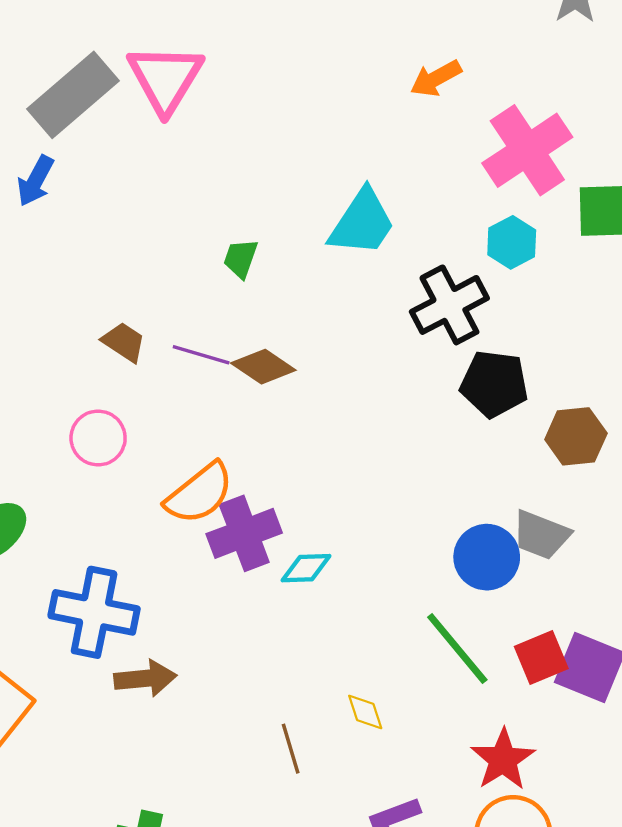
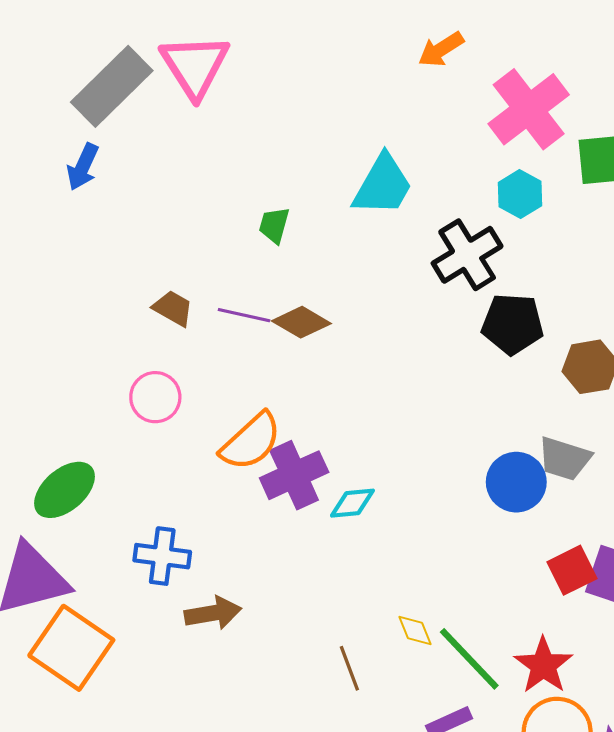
blue cross: (94, 612) -> (162, 556), size x0.7
green line: (457, 649) -> (469, 659), moved

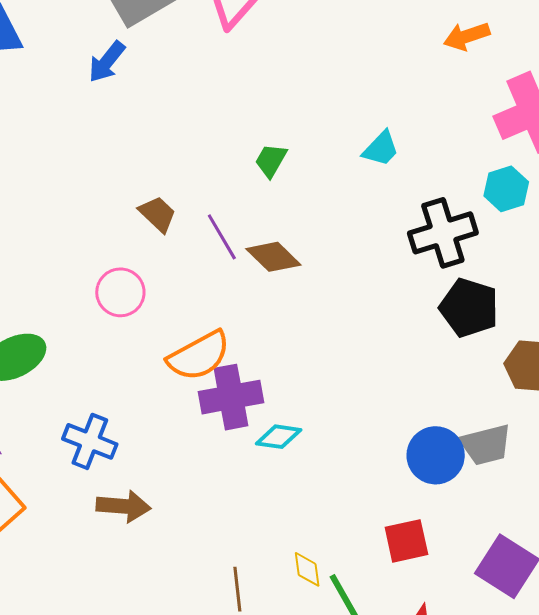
cyan trapezoid: (383, 185) -> (381, 149), size x0.6
purple line: (244, 315) -> (222, 237), turned 33
gray trapezoid: (564, 459) -> (486, 445), turned -46
red square: (572, 570) -> (406, 541), moved

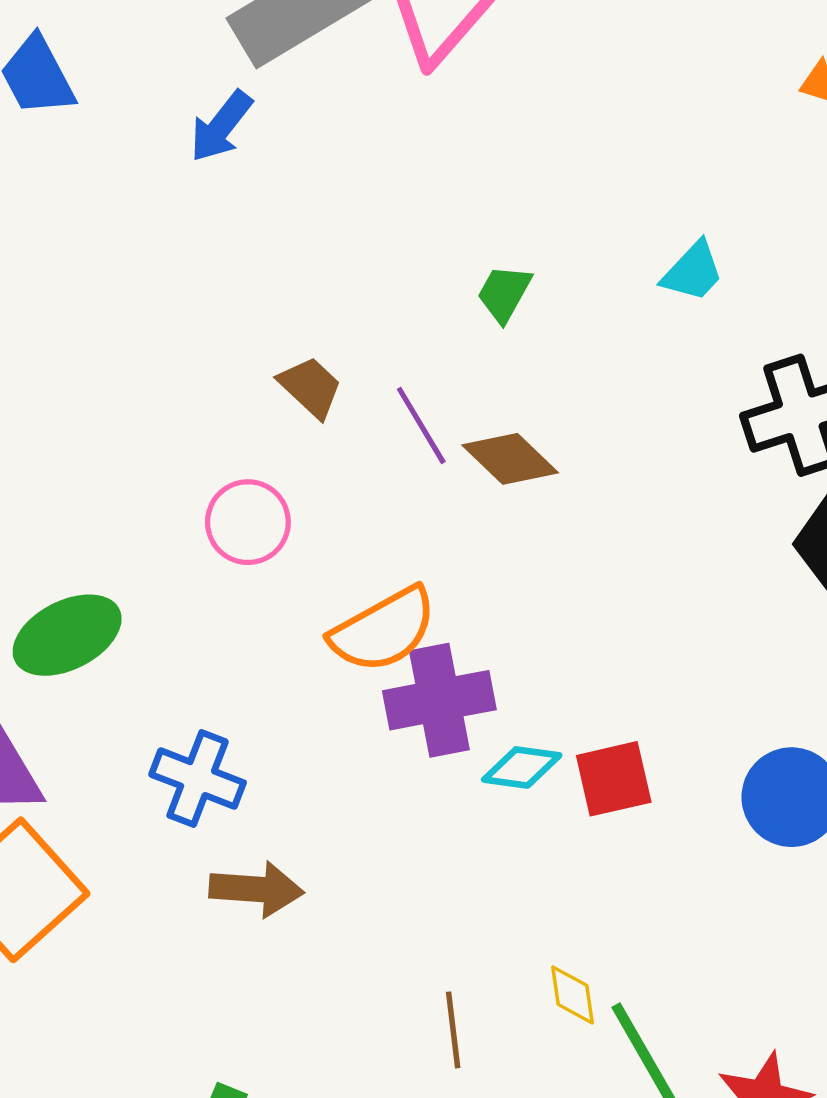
red square: (406, 541) -> (614, 779), moved

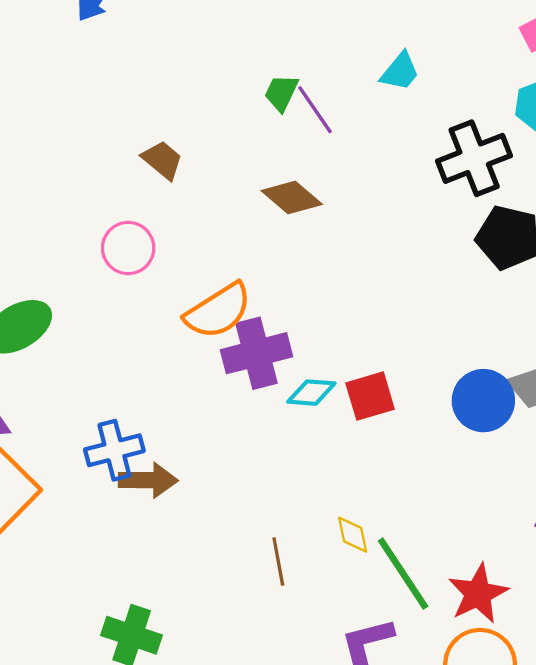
purple line: (421, 425) -> (315, 110), moved
blue cross: (198, 779) -> (114, 450), moved, turned -32

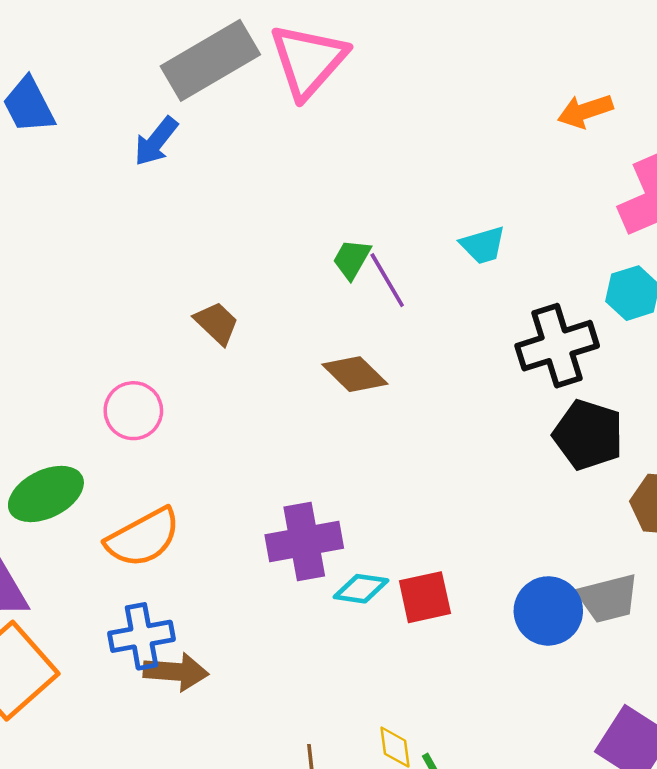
cyan trapezoid: (400, 72) -> (483, 245), turned 30
pink circle: (128, 248) -> (133, 411), moved
orange semicircle: (218, 311) -> (143, 538), moved

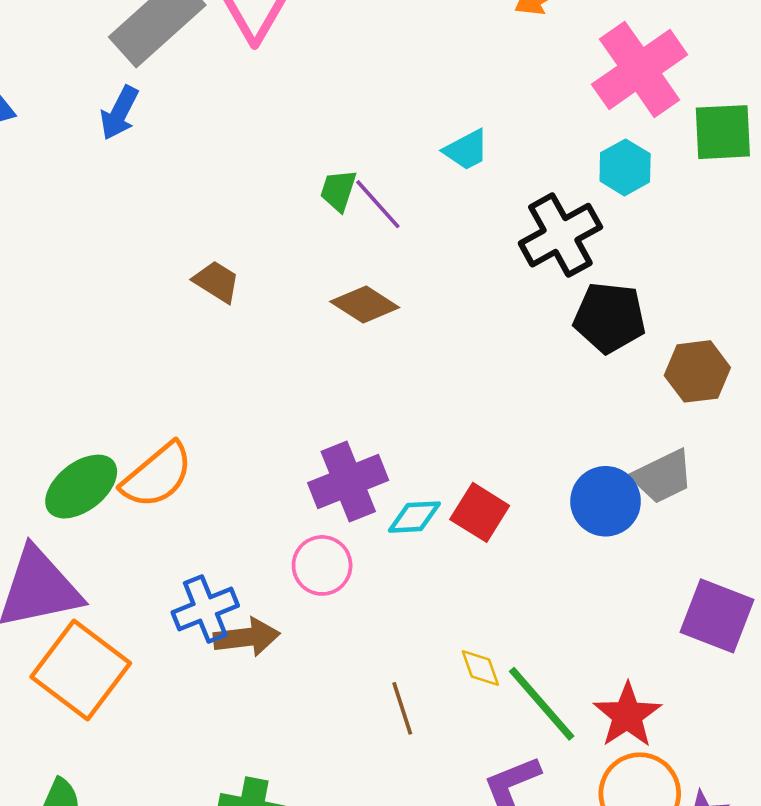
pink circle: (133, 411) -> (322, 565), moved
orange semicircle: (143, 538) -> (157, 475), moved
red square: (425, 597) -> (480, 512), turned -34

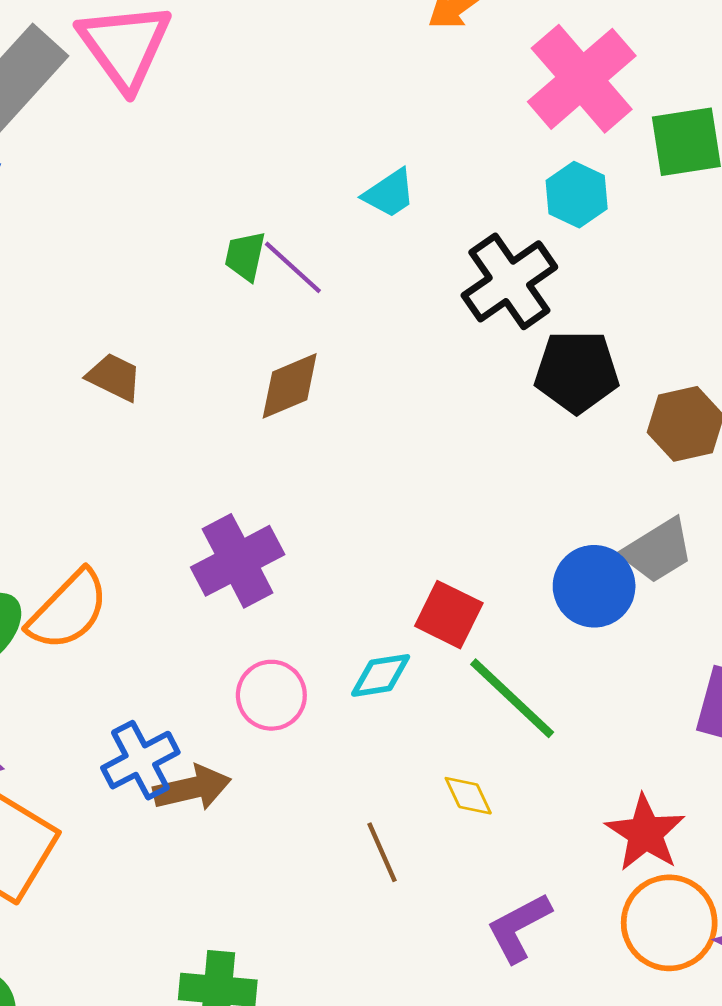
brown diamond: (365, 305) -> (290, 386), turned -50
purple cross: (348, 482) -> (238, 561), moved
cyan diamond: (414, 517) -> (381, 675), moved
green line: (542, 704) -> (512, 698), moved

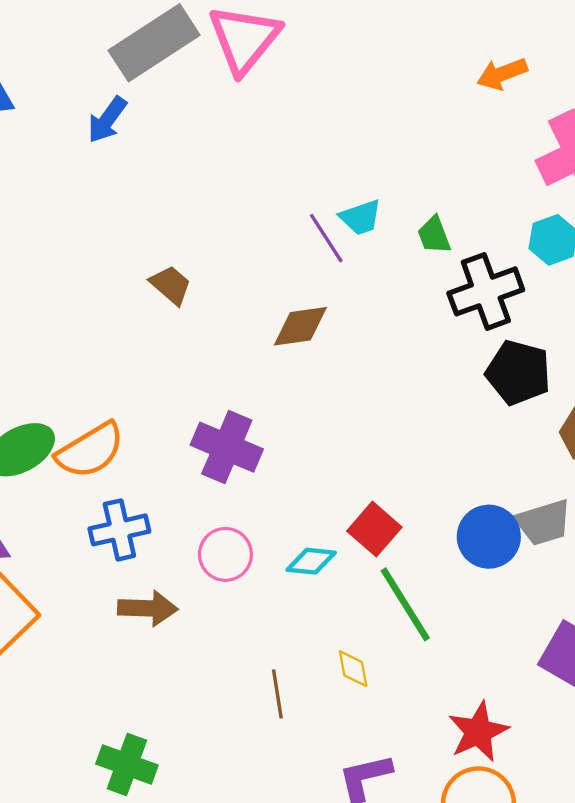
cyan trapezoid: (389, 193) -> (361, 217), moved
green trapezoid: (245, 256) -> (434, 235), moved, turned -48
purple cross: (238, 561) -> (227, 447), turned 36
blue cross: (140, 760) -> (119, 530), moved

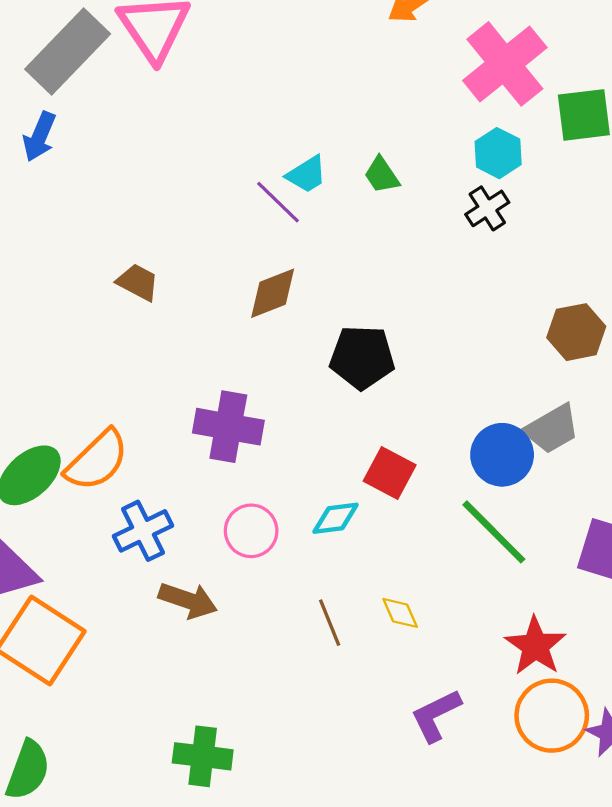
black cross: (486, 291) -> (487, 208), moved, size x0.6
black pentagon: (518, 372) -> (362, 357), moved
green line: (405, 604) -> (494, 532), moved
brown arrow: (148, 608) -> (188, 600), turned 30
brown line: (277, 694) -> (330, 623), moved

